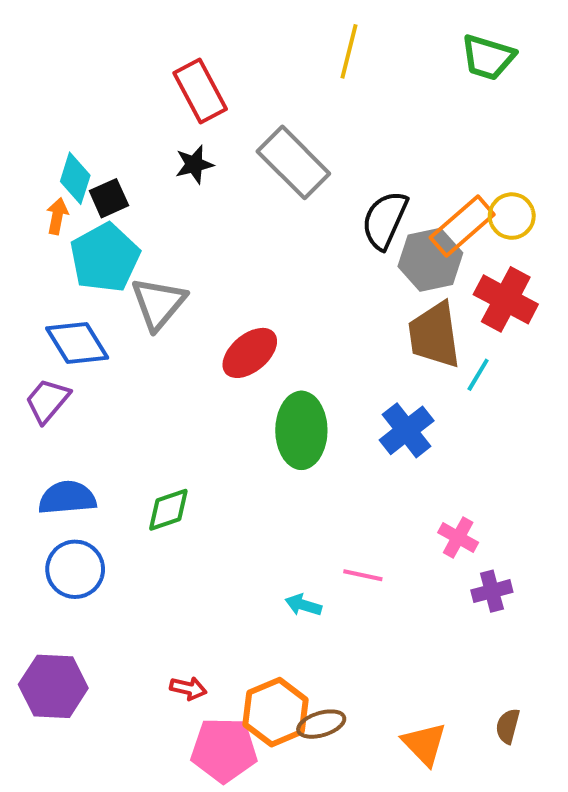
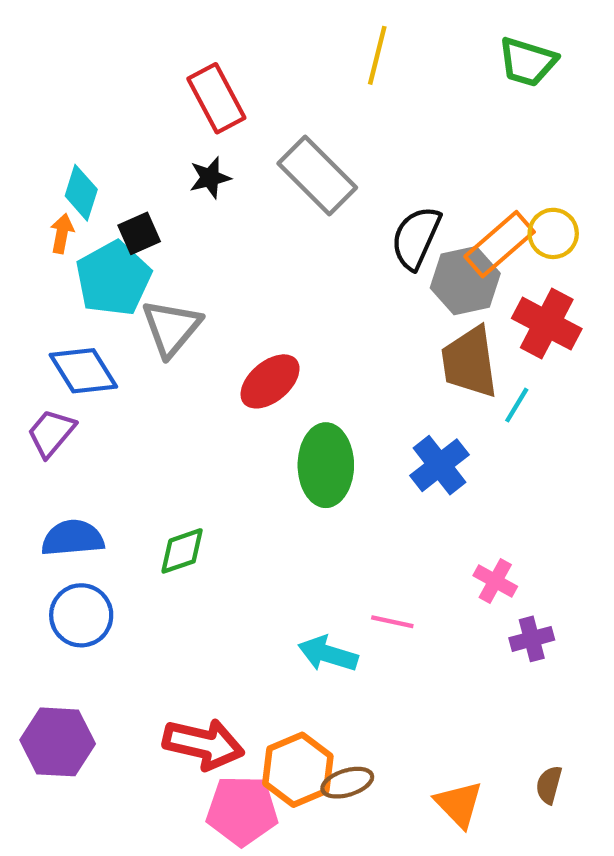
black square: (109, 198) -> (139, 233), moved
cyan arrow: (303, 605) -> (328, 654), size x1.5
red arrow: (188, 688) -> (204, 744), size x2.0

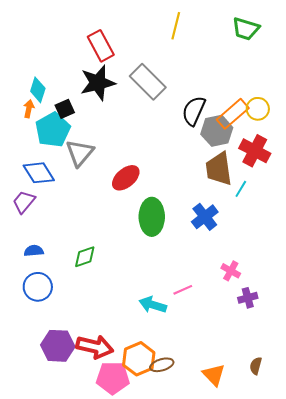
black star: (210, 178) -> (98, 83), size x1.8
blue semicircle: (73, 538) -> (34, 251), size x0.7
pink line: (392, 622) -> (183, 290), turned -36
purple hexagon: (58, 742) -> (58, 346), moved

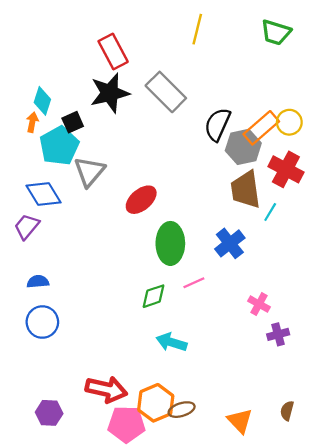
green diamond: (85, 257) -> (153, 296), moved
pink line: (183, 290) -> (194, 283), moved
purple hexagon: (58, 346) -> (49, 413), moved, size x0.7

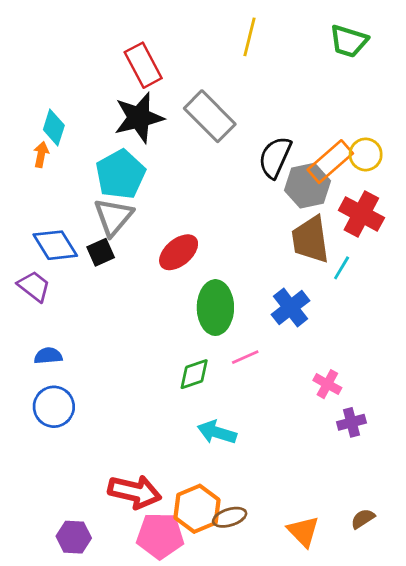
black square: (73, 122) -> (101, 252), moved
cyan pentagon: (59, 146) -> (120, 174), moved
purple trapezoid: (27, 227) -> (34, 286), turned 88
brown semicircle: (287, 411) -> (363, 519), turned 42
purple hexagon: (49, 413) -> (74, 537), moved

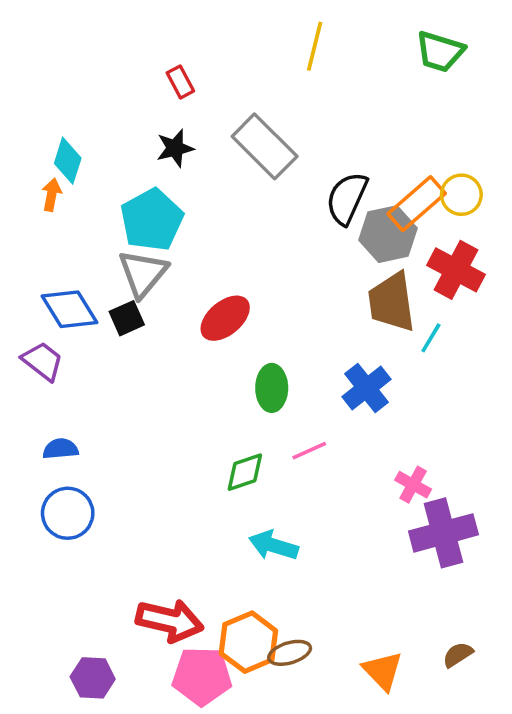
red rectangle: (143, 65) -> (180, 82), size x0.6
black star: (139, 118) -> (175, 148), size x0.6
green ellipse: (215, 308) -> (272, 388), size x0.7
purple cross: (351, 422) -> (443, 533), size x1.8

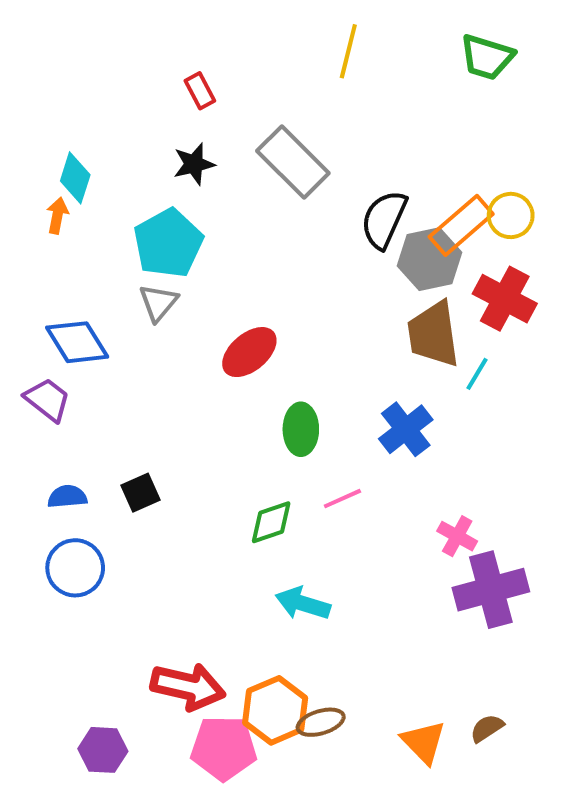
gray triangle: (143, 273) -> (158, 303), size x0.7
black square: (127, 318) -> (141, 493), moved
brown semicircle: (458, 655) -> (487, 728), moved

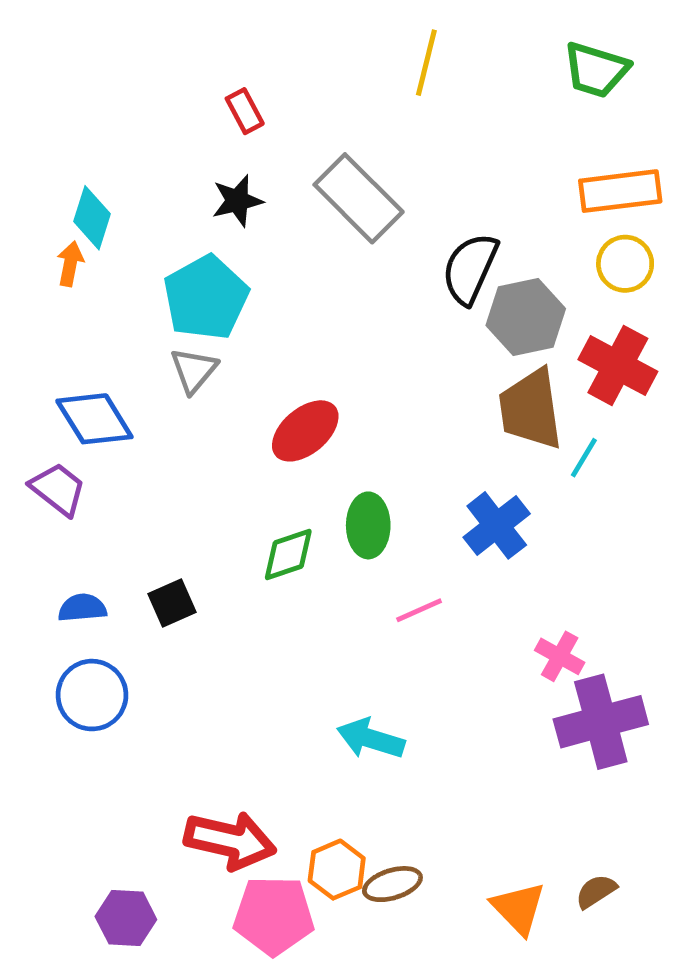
orange rectangle: (461, 225) -> (620, 191), moved, turned 34
green diamond: (271, 522) -> (288, 555), moved
orange hexagon: (275, 710) -> (337, 870), size x0.7

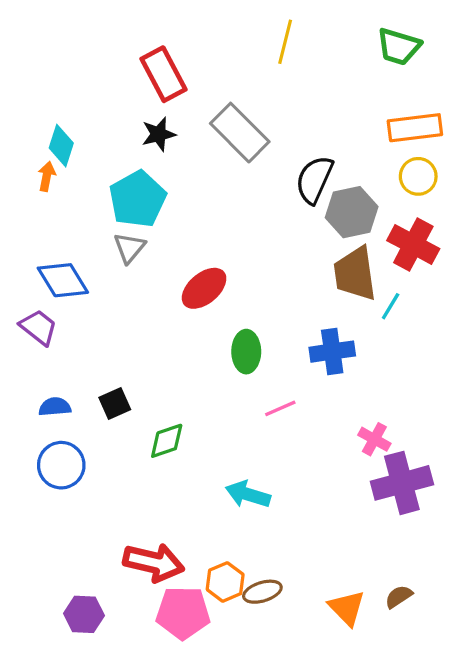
red rectangle: (245, 111) -> (163, 74), size x1.8
blue cross: (497, 525) -> (332, 352), turned 30
green diamond: (288, 555) -> (167, 441), moved

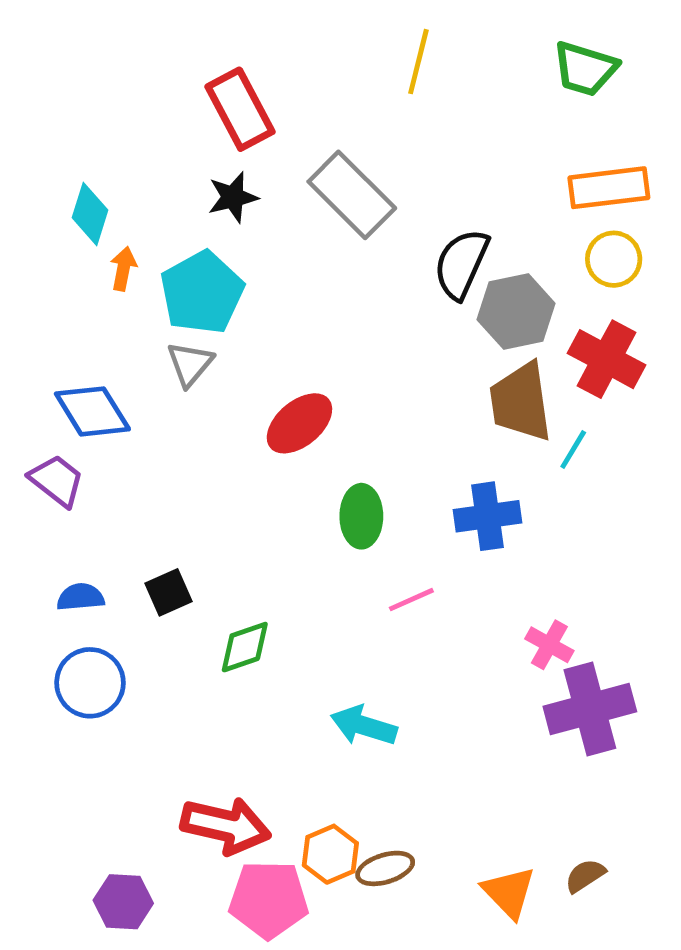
orange arrow: (47, 176) -> (123, 269), moved

